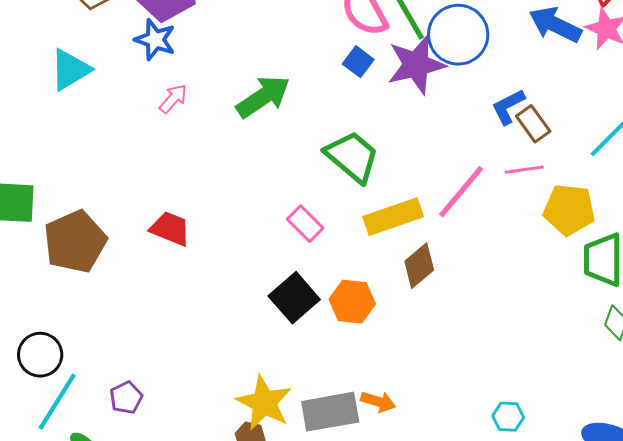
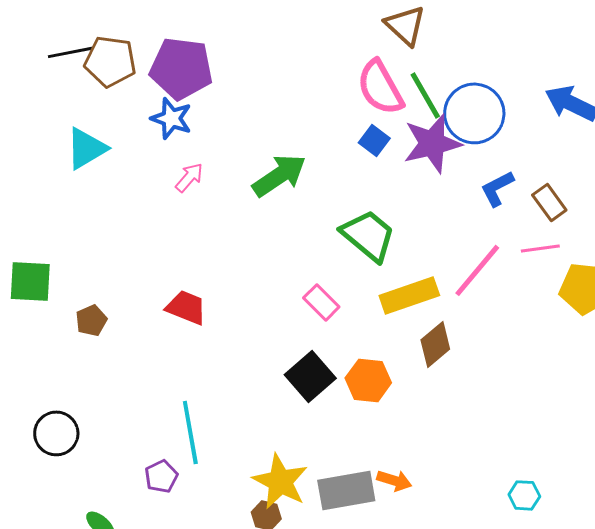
blue L-shape: (508, 107) -> (497, 188), moved
brown pentagon: (75, 242) -> (91, 320), size x0.5
purple pentagon: (126, 398) -> (161, 476), moved
cyan line: (57, 402) -> (190, 432), moved, turned -42

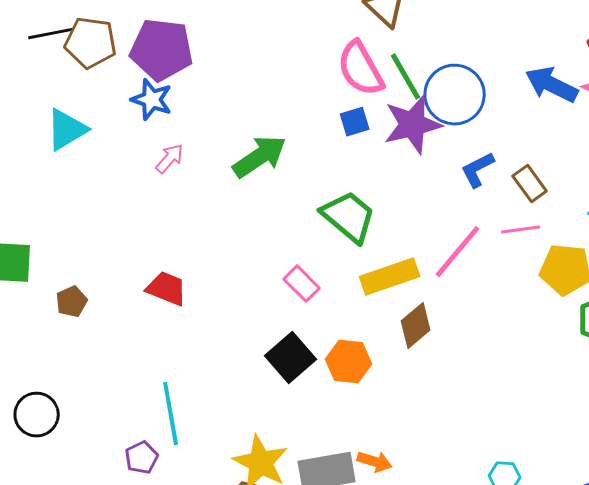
blue square: (374, 140) -> (355, 122), turned 36

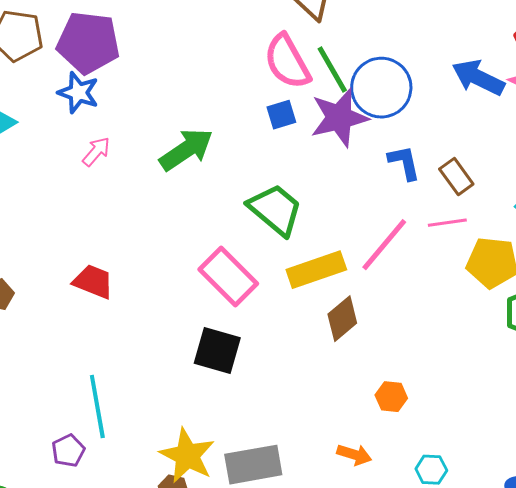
blue L-shape: (478, 170) -> (404, 163), turned 105
pink rectangle: (302, 284) -> (228, 277), size x1.6
black square: (291, 358) -> (217, 351), turned -33
orange hexagon: (349, 362) -> (391, 397), moved, size x0.7
orange arrow: (375, 462) -> (354, 455), moved

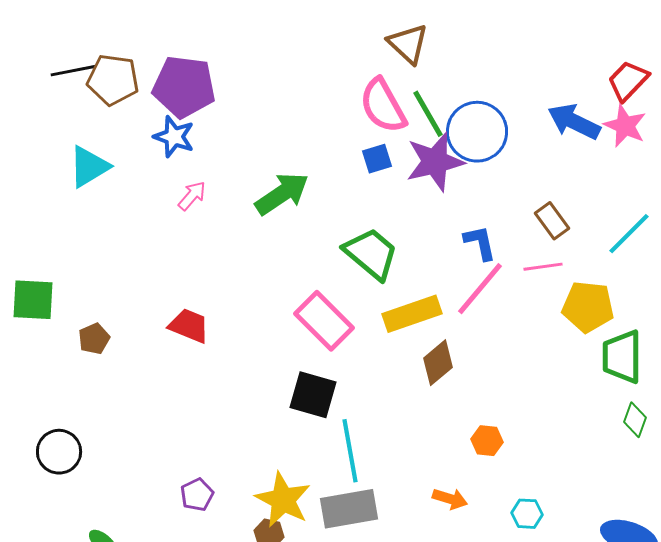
blue L-shape: (404, 163) -> (480, 243), moved
cyan line: (97, 407) -> (350, 451), moved
purple pentagon: (68, 451) -> (197, 495), moved

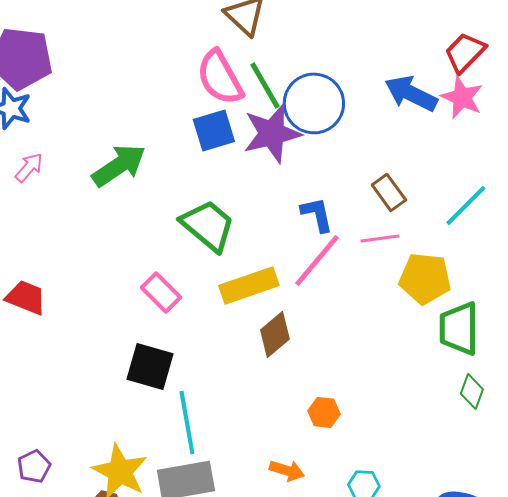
blue square: (377, 159) -> (214, 130), size x1.4
pink rectangle: (324, 321) -> (161, 292), size x0.7

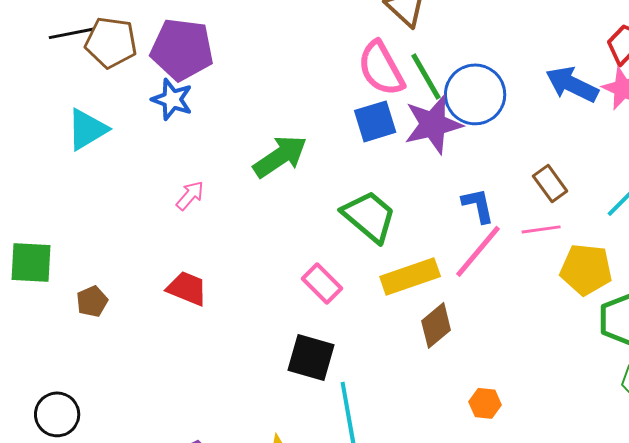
pink arrow: (29, 167) -> (190, 195), moved

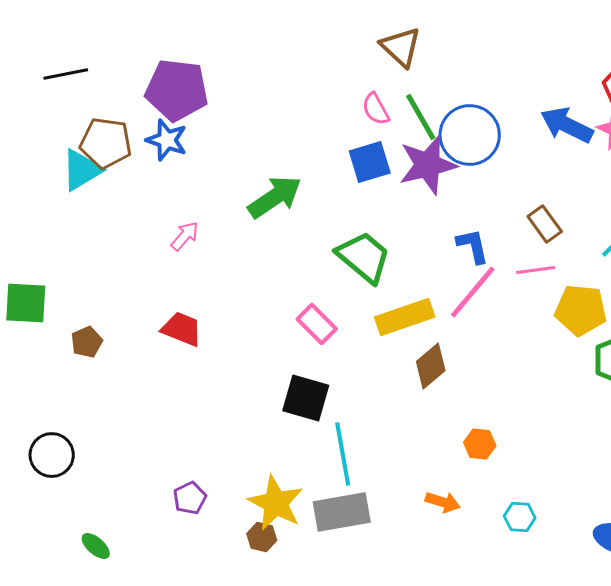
brown pentagon: (111, 42) -> (106, 143), moved
pink semicircle: (381, 68) -> (376, 109), size x0.6

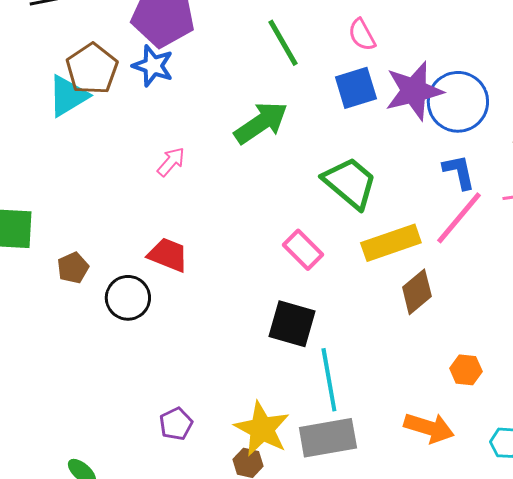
green line: (421, 117) -> (283, 43), moved
blue circle: (470, 135) -> (458, 102), moved
brown pentagon: (106, 143) -> (92, 69), turned 30
black circle: (52, 455) -> (128, 298), moved
orange arrow: (443, 502) -> (429, 428), size x1.4

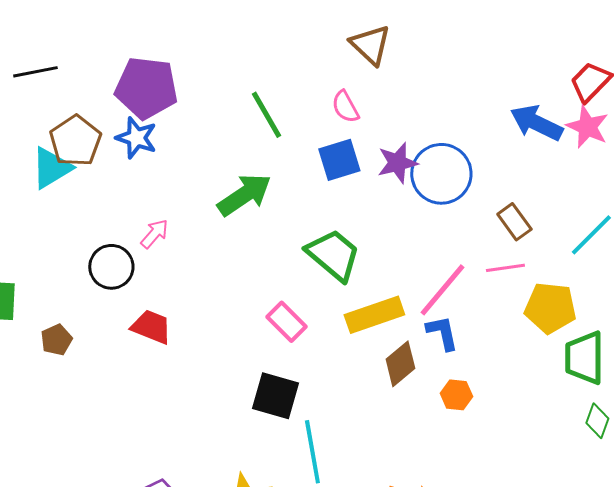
purple star: (414, 91) -> (397, 163), size x0.7
blue L-shape: (459, 172) -> (442, 333), moved
black circle: (128, 298) -> (111, 267), moved
orange hexagon: (466, 370) -> (456, 395), moved

